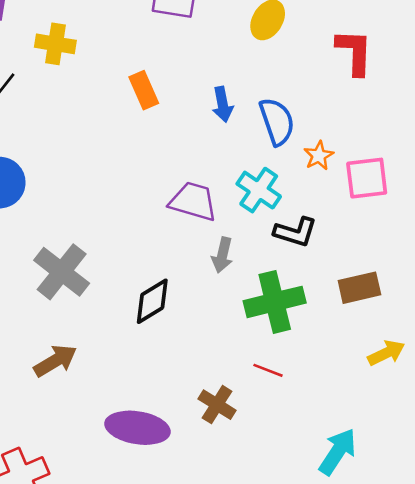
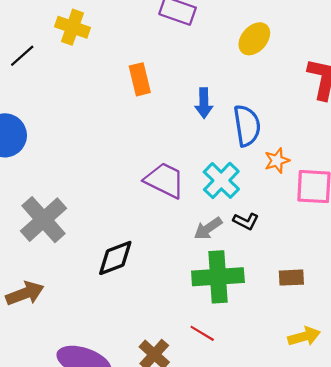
black L-shape: (295, 232) -> (246, 221), size x0.7
gray arrow: (222, 255) -> (208, 228), moved, turned 32
brown rectangle: (359, 288) -> (291, 278), size x0.7

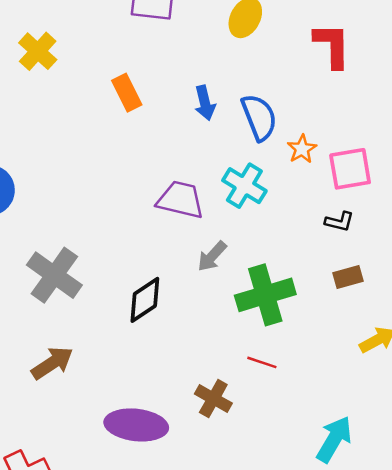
yellow cross: (72, 27) -> (38, 51), turned 36
black L-shape: (246, 221) -> (339, 222), moved
gray arrow: (208, 228) -> (212, 256), moved

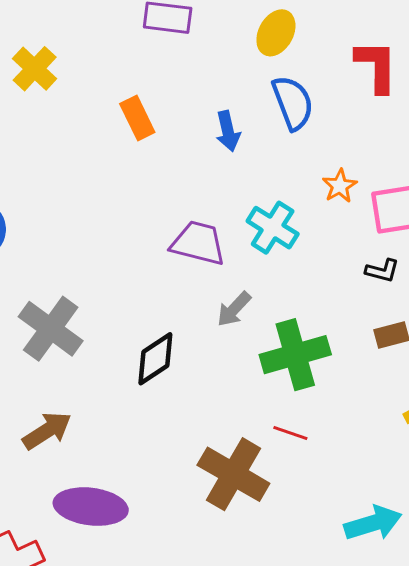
blue semicircle: (259, 117) -> (293, 103), moved
brown cross: (213, 399) -> (233, 474), size x1.6
purple ellipse: (136, 425) -> (91, 507), moved
cyan arrow: (334, 439) -> (373, 523), turned 42

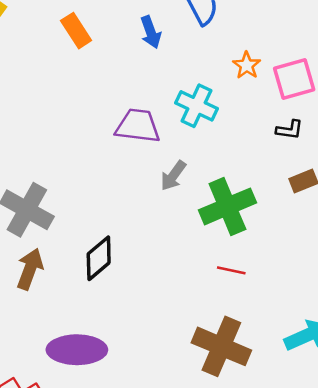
black diamond: (155, 359) -> (99, 258), moved
brown arrow: (47, 431) -> (30, 269), moved, turned -30
brown cross: (233, 474) -> (221, 346), moved

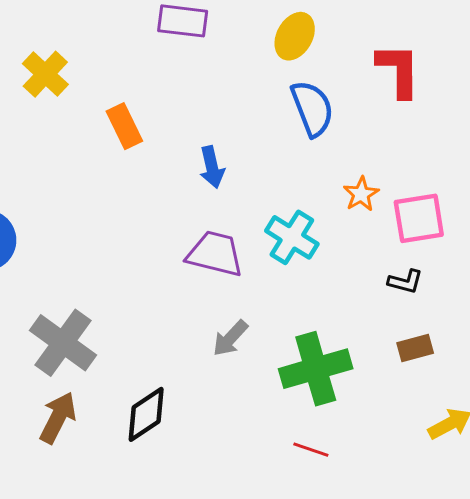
orange rectangle: (76, 31) -> (124, 126), moved
blue arrow: (151, 32) -> (212, 167), moved
gray arrow: (173, 176) -> (230, 338), moved

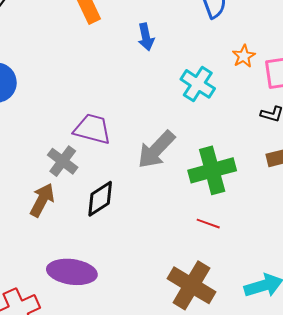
purple trapezoid: (215, 254) -> (92, 129), moved
gray arrow: (230, 338) -> (156, 150), size x1.6
gray cross: (63, 343) -> (63, 161), moved, size x0.7

